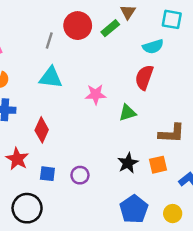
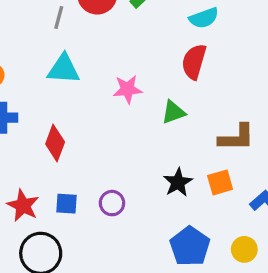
red star: (17, 159) -> (23, 206), moved

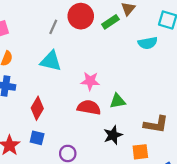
red semicircle: (194, 62) -> (89, 107), moved, turned 75
black star: (178, 182) -> (113, 135), moved
blue square: (67, 204) -> (37, 138), moved

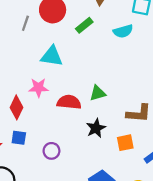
green rectangle: (110, 22) -> (84, 25), moved
cyan triangle: (51, 61) -> (52, 56), moved
pink star: (90, 81) -> (39, 88), moved

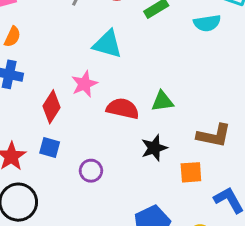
pink star: (39, 88) -> (84, 84), turned -30

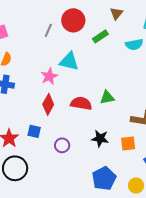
pink star: (84, 84) -> (49, 76), moved
red diamond: (52, 107) -> (48, 104), moved
black star: (154, 148) -> (100, 138), moved, turned 30

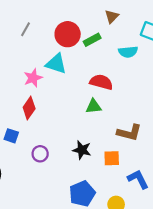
red circle: (73, 20) -> (68, 34), moved
gray line: (48, 30) -> (25, 29), moved
red semicircle: (81, 103) -> (101, 82), moved

